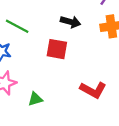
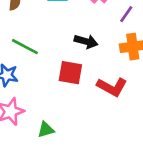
red L-shape: (93, 90) -> (112, 87), moved

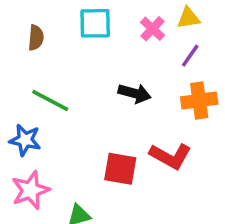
red square: (70, 73) -> (120, 169), moved

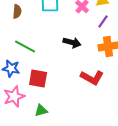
red square: (120, 169) -> (38, 78), moved

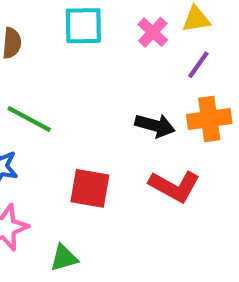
black arrow: (72, 42) -> (155, 125), moved
red square: (38, 78) -> (90, 188), moved

